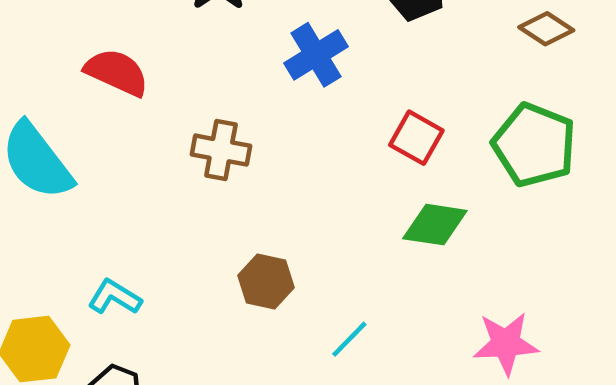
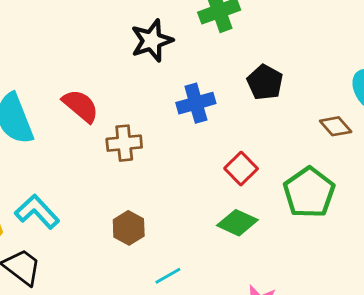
red semicircle: (117, 72) -> (81, 106), moved
brown cross: (221, 150) -> (124, 143), turned -32
cyan L-shape: (115, 297) -> (37, 212), size x1.4

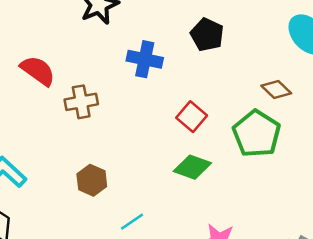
blue cross: (196, 103) -> (145, 59), turned 32
brown diamond: (336, 126) -> (276, 90), moved

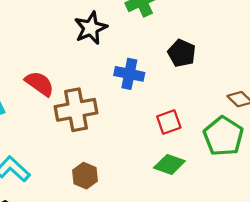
brown cross: (81, 102) -> (76, 110), size x1.5
red square: (192, 117) -> (169, 122), turned 30

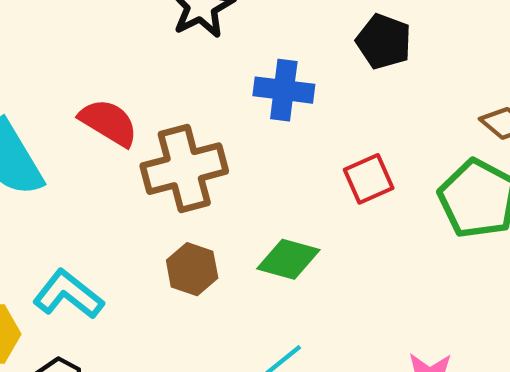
green diamond: (169, 164) -> (288, 259), moved
brown hexagon: (85, 176) -> (192, 269), moved

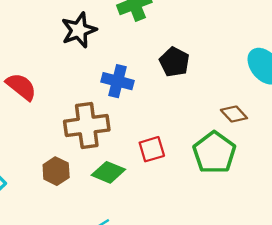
brown cross: (184, 169) -> (87, 126), moved
red square: (369, 179) -> (152, 149), moved

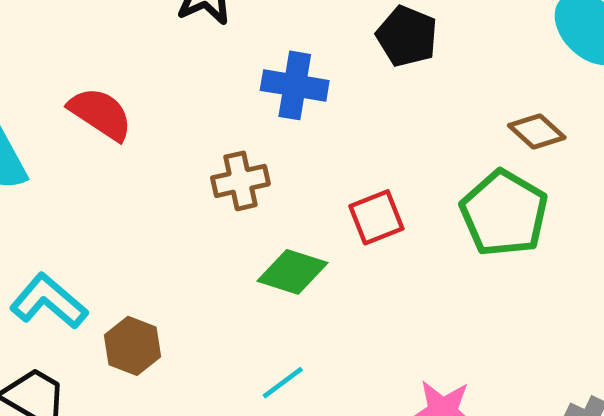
brown cross: (87, 126) -> (240, 181), size x0.6
brown hexagon: (56, 171) -> (133, 346), moved

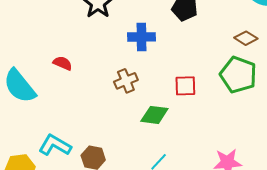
red semicircle: (100, 114) -> (63, 63), size x0.7
red square: (376, 217) -> (185, 86), turned 30

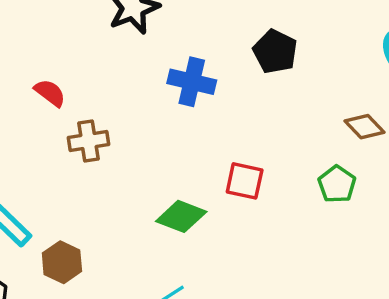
green pentagon: (238, 75) -> (337, 184), size x0.6
brown cross: (126, 81) -> (88, 141), moved

